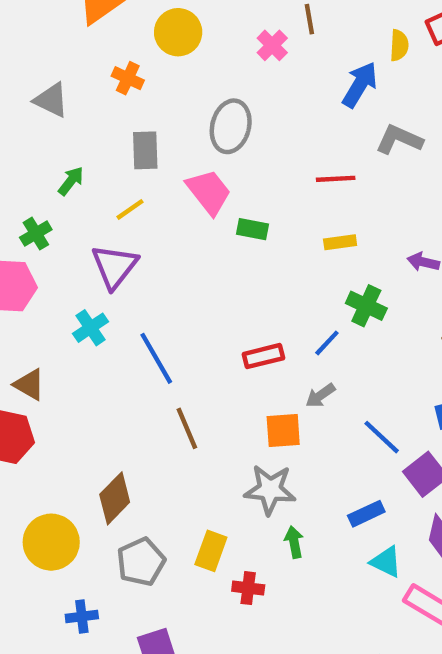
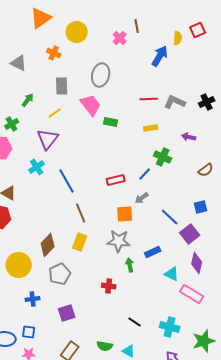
gray L-shape: (399, 139) -> (175, 102), moved
blue rectangle: (366, 514) -> (153, 252), moved
yellow rectangle: (211, 551) -> (80, 242), moved

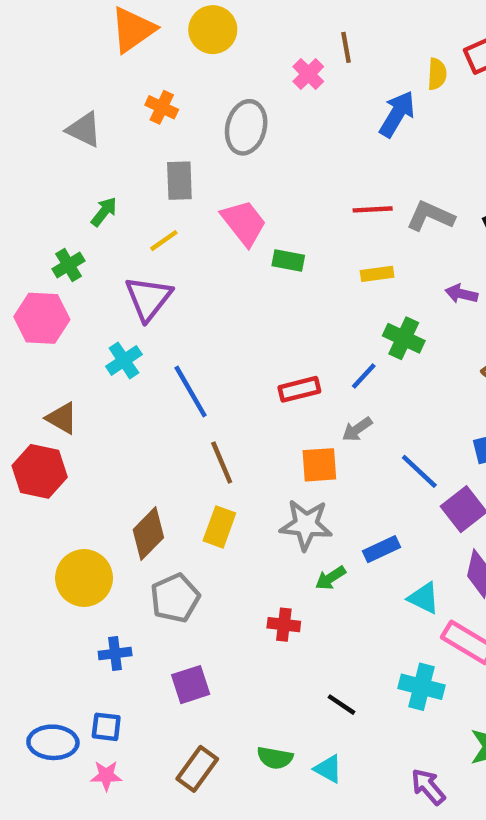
yellow circle: (77, 32) -> (213, 30), moved
gray ellipse: (101, 75) -> (246, 127), moved
green arrow: (130, 265) -> (330, 578), turned -112
cyan cross: (170, 327) -> (421, 687), moved

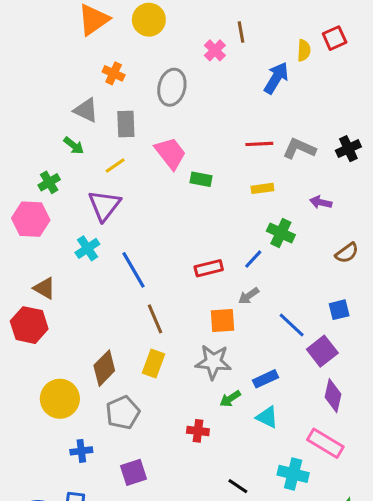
gray triangle: (84, 130) -> (86, 110), moved
green arrow: (104, 212) -> (74, 146), turned 90
cyan triangle: (424, 598) -> (267, 417), moved

